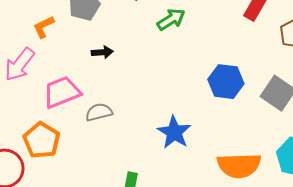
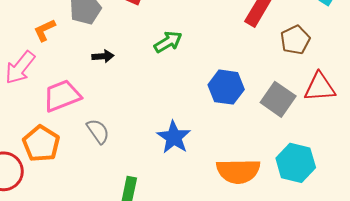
green arrow: (171, 19) -> (168, 42), moved
gray semicircle: (99, 112) -> (98, 131), moved, turned 68

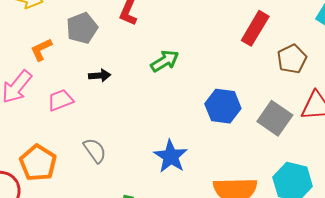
pink trapezoid: (62, 96) -> (60, 100), moved, size x0.7

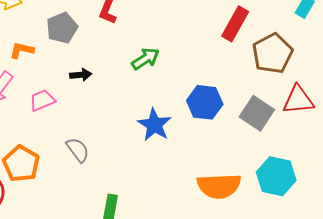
orange L-shape: (41, 50) -> (22, 50), turned 40
brown pentagon: (292, 59) -> (272, 53), size x1.4
blue star: (171, 156) -> (154, 125), moved

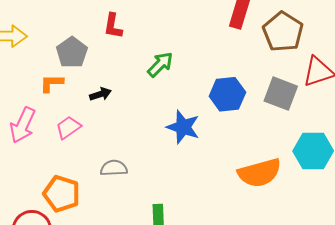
orange L-shape: (22, 50) -> (52, 83), moved
gray semicircle: (78, 150) -> (114, 168), turned -44

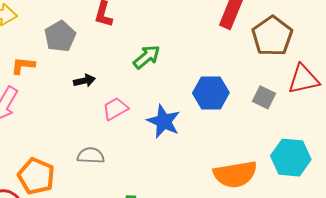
orange L-shape: (52, 83) -> (23, 66), moved
gray square: (281, 94) -> (264, 97), size x0.7
pink trapezoid: (68, 127) -> (115, 109), moved

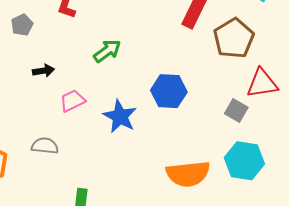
gray pentagon: (60, 36) -> (22, 25), size x0.7
gray square: (264, 97) -> (236, 110), moved

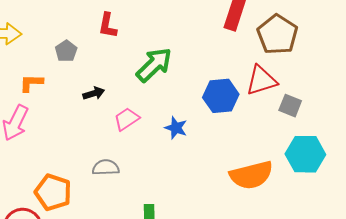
green arrow: (107, 51) -> (154, 65), size x1.4
red triangle: (262, 83) -> (261, 80), moved
blue star: (120, 116) -> (176, 128), size x0.7

